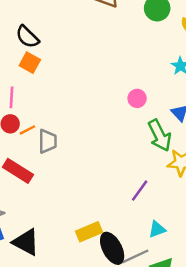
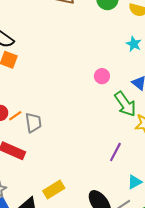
yellow rectangle: (89, 232) -> (54, 189), moved

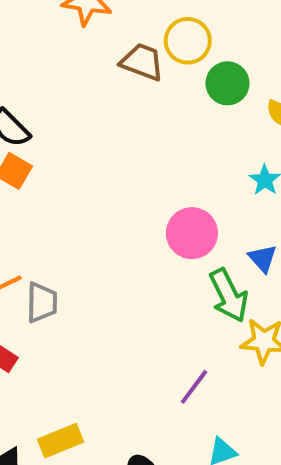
pink circle: (102, 76) -> (192, 233), size x1.6

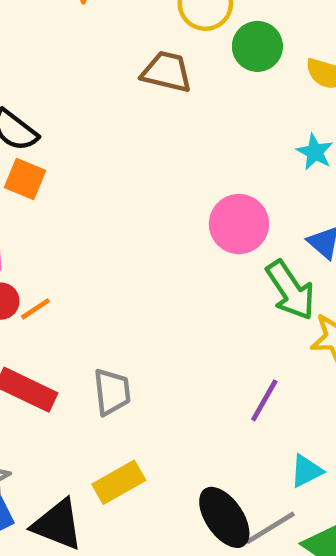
brown trapezoid: (142, 62) -> (167, 72), moved
gray trapezoid: (42, 302) -> (112, 392), moved

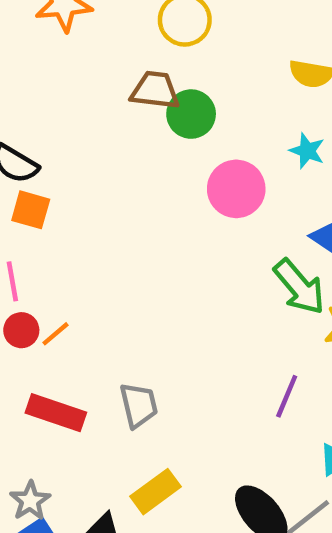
green circle: (257, 46) -> (191, 114), moved
pink circle: (239, 224) -> (236, 189), moved

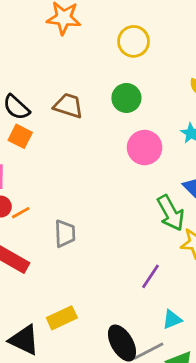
brown trapezoid: (155, 90) -> (68, 106), moved
gray trapezoid: (139, 405) -> (65, 234), moved

